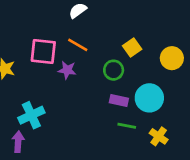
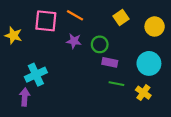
purple star: (67, 70) -> (74, 41), moved
green circle: (114, 70) -> (100, 44), moved
cyan circle: (149, 98) -> (149, 63), moved

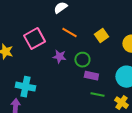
orange line: (75, 15) -> (69, 33), moved
pink square: (46, 21) -> (34, 39), turned -35
cyan cross: (36, 75) -> (25, 87), turned 36

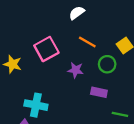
green circle: (82, 60) -> (107, 64), moved
purple rectangle: (91, 76) -> (99, 92), moved

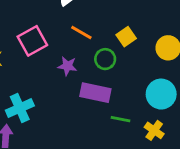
purple rectangle: (99, 92) -> (95, 93), size x1.5
cyan cross: (36, 105) -> (20, 108), turned -35

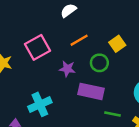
orange line: (81, 32) -> (79, 40), turned -60
cyan cross: (20, 108) -> (40, 104), moved

